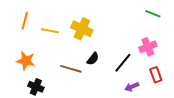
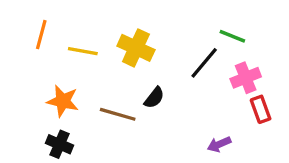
green line: (153, 14) -> (232, 36), moved
orange star: (26, 61) -> (63, 101), moved
black line: (123, 63) -> (204, 63), moved
red rectangle: (156, 75) -> (261, 109), moved

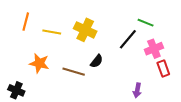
black cross: (60, 144) -> (16, 90), moved
purple arrow: (219, 144) -> (137, 90), turned -56

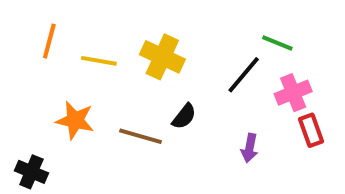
purple arrow: (137, 90) -> (250, 148), moved

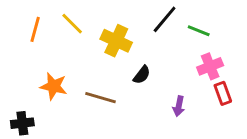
yellow line: (99, 61) -> (72, 24), moved, turned 35
black line: (244, 75) -> (165, 19), moved
black semicircle: (184, 116) -> (142, 75), moved
black cross: (31, 172) -> (22, 123), turned -30

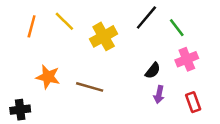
green line: (199, 31) -> (177, 28), turned 30
yellow cross: (116, 41) -> (104, 36), turned 36
black semicircle: (142, 75) -> (153, 71), moved
red rectangle: (223, 93) -> (193, 102), moved

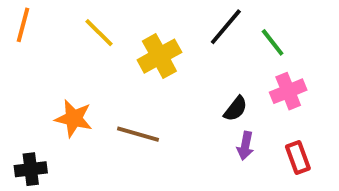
orange line: (32, 26) -> (23, 25), moved

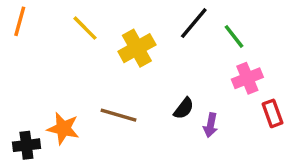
black semicircle: (236, 109) -> (184, 108), moved
orange star: (74, 118) -> (63, 128), moved
red rectangle: (298, 157) -> (272, 113), moved

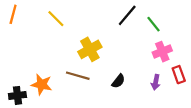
yellow cross: (137, 48) -> (90, 49), moved
black semicircle: (184, 108) -> (118, 81), moved
purple arrow: (211, 125) -> (156, 82), moved

